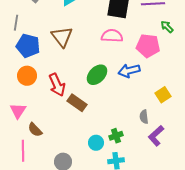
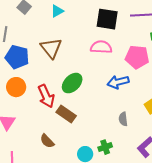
green ellipse: (97, 75) -> (72, 83), moved
gray semicircle: (144, 117) -> (123, 119), moved
brown semicircle: (35, 130) -> (47, 141), moved

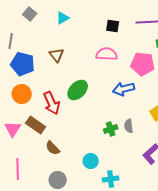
black square: (107, 19) -> (113, 26), size x0.6
brown triangle: (51, 48) -> (57, 55), size x0.7
brown rectangle: (66, 114) -> (36, 125), moved
green cross: (105, 147) -> (111, 129), moved

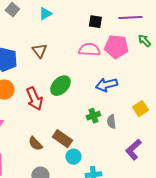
pink pentagon: (143, 64) -> (116, 47), moved
brown rectangle: (36, 125) -> (62, 139), moved
green cross: (111, 129) -> (93, 116), moved

